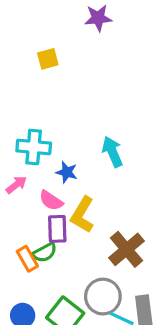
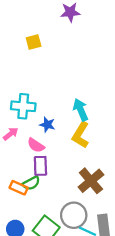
yellow L-shape: (82, 215) -> (81, 135), moved
orange rectangle: (27, 259) -> (19, 188), turned -36

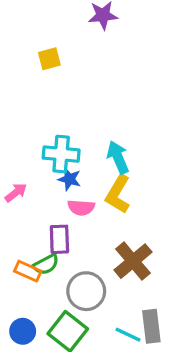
cyan cross: (23, 106) -> (61, 154), moved
pink semicircle: (36, 145) -> (81, 208), moved, turned -30
gray circle: (74, 215) -> (86, 291), moved

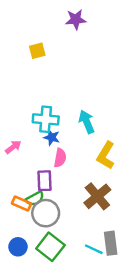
yellow L-shape: (118, 194) -> (106, 155), moved
pink semicircle: (81, 208) -> (60, 158), turned -84
gray circle: (86, 291) -> (46, 213), moved

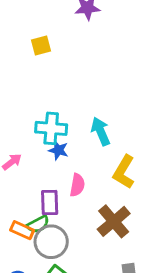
pink semicircle: (60, 158) -> (77, 185), moved

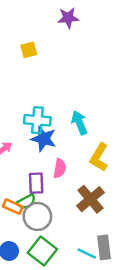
blue star: (58, 150) -> (44, 139), size x1.5

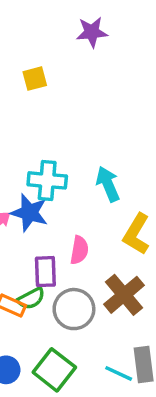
blue star: (44, 139) -> (29, 213), moved
gray circle: (37, 216) -> (74, 309), moved

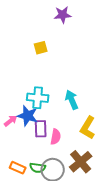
yellow square: (35, 79) -> (41, 48), moved
purple rectangle: (45, 272) -> (41, 129), moved
green semicircle: (31, 298) -> (38, 168), moved, turned 35

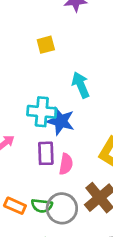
cyan arrow: (72, 100) -> (81, 85), moved
blue star: (28, 116) -> (61, 121), moved

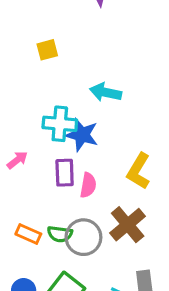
yellow square: (46, 45) -> (47, 50), moved
cyan arrow: (81, 85) -> (105, 92), turned -55

